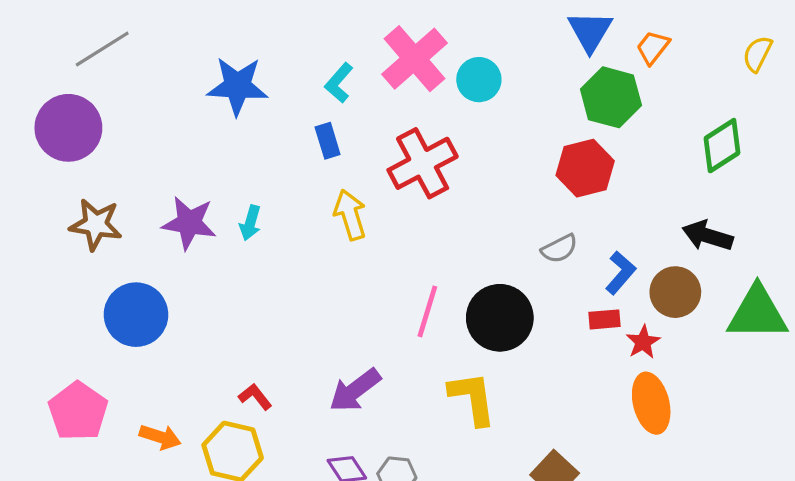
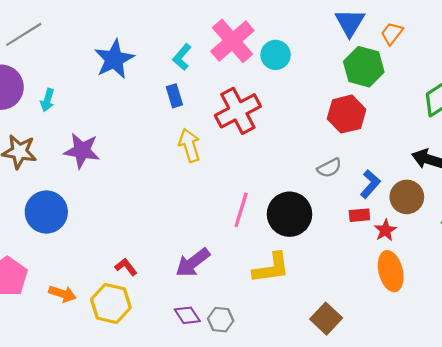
blue star: (237, 86) -> (114, 59), turned -30
cyan arrow: (250, 223) -> (47, 100), moved
yellow L-shape: (472, 398) -> (271, 268), turned 90

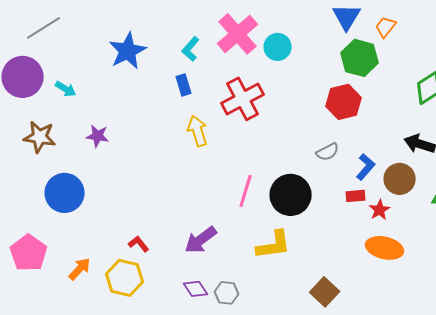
cyan arrow: (47, 100) -> (66, 89), turned -75
purple star: (82, 151) -> (98, 136), size x0.7
orange ellipse: (391, 271) -> (385, 248), turned -63
orange arrow: (62, 294) -> (80, 269), turned -65

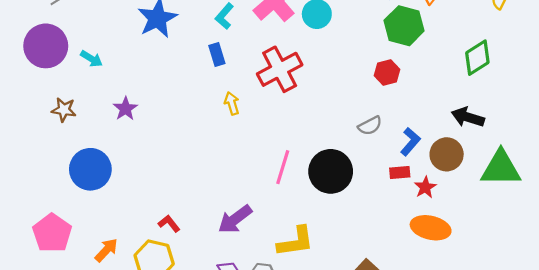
red hexagon: (344, 102) -> (387, 73), size x0.7
yellow arrow: (198, 131) -> (232, 103), size x0.7
purple star: (98, 136) -> (125, 109), turned 30
brown star: (40, 137) -> (64, 110), size x0.7
yellow L-shape: (274, 245) -> (296, 242), moved

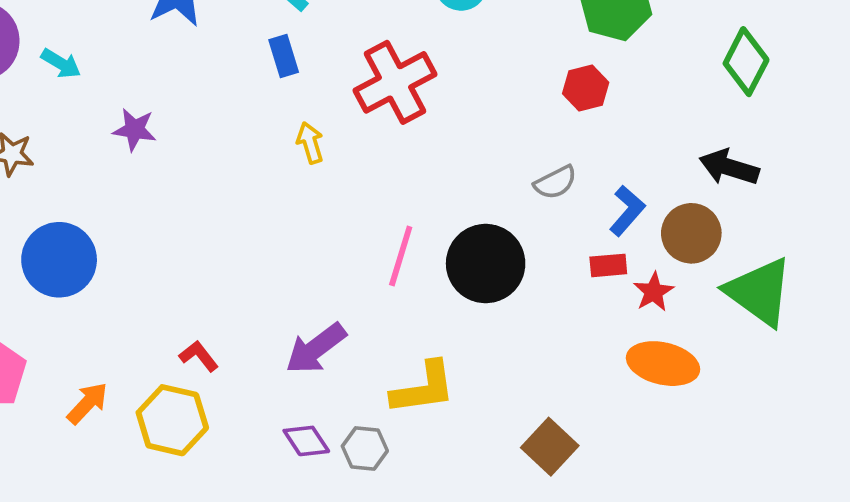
green diamond: (477, 58) -> (746, 62), turned -30
purple star: (125, 109) -> (135, 130), moved, turned -30
green triangle: (501, 168) -> (759, 292), moved, turned 36

